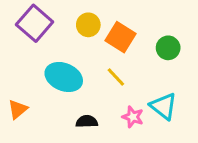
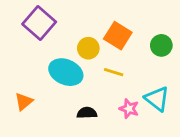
yellow circle: (88, 25) -> (88, 48), moved
yellow line: (116, 77) -> (114, 72), turned -30

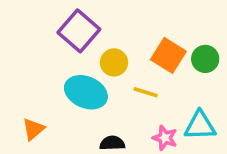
purple square: (39, 23) -> (79, 31), moved
orange square: (118, 36) -> (168, 55), moved
cyan triangle: (157, 99) -> (200, 126), turned -40

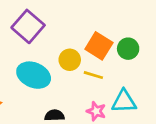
yellow circle: (114, 62) -> (70, 60), moved
yellow line: (146, 92) -> (93, 75), moved

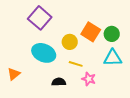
yellow line: (93, 75) -> (76, 64), moved
cyan triangle: (124, 101) -> (113, 58), moved

